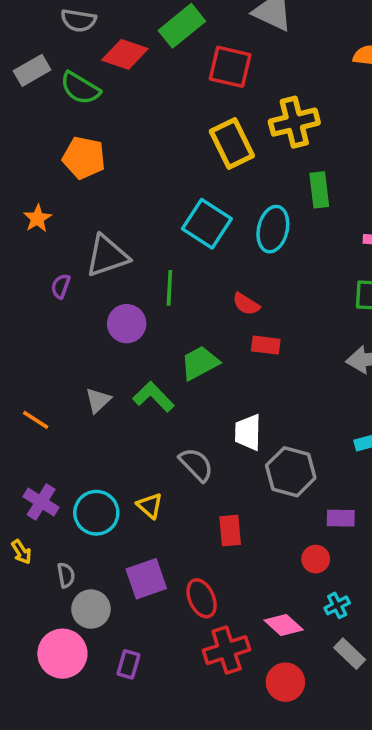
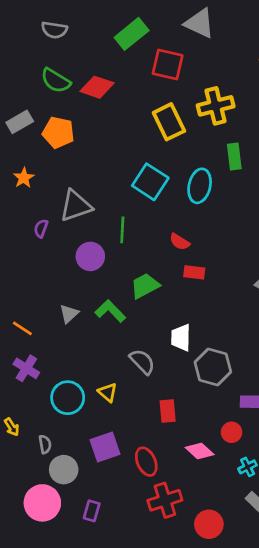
red diamond: (125, 54) -> (97, 87), moved
gray rectangle: (32, 70) -> (20, 122), moved
purple cross: (41, 502) -> (26, 368), moved
pink diamond: (284, 625) -> (200, 451), moved

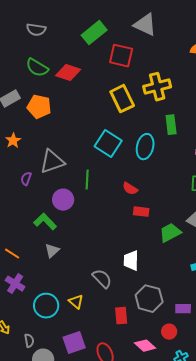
green trapezoid: (145, 286) -> (170, 233), moved
green L-shape: (110, 311) -> (45, 222), moved
gray triangle: (69, 314) -> (52, 251), moved
gray hexagon: (213, 367) -> (149, 299), moved

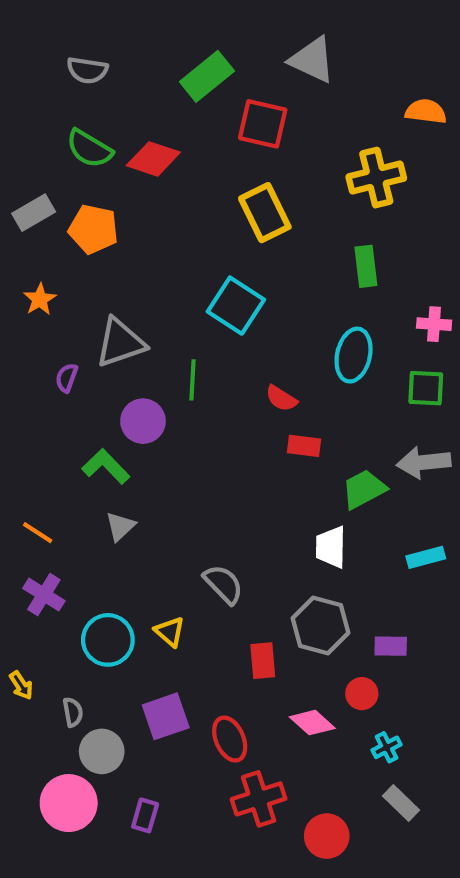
yellow cross: (157, 87) -> (376, 178), moved
cyan ellipse: (145, 147) -> (354, 355), moved
white trapezoid: (131, 261) -> (331, 547), moved

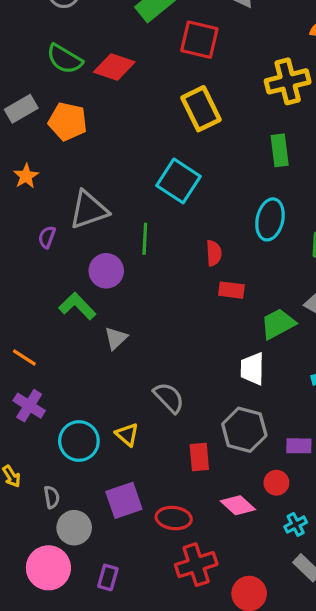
red semicircle: (281, 398) -> (214, 253), turned -125
gray triangle: (120, 526) -> (116, 338), moved
red ellipse: (230, 739) -> (174, 518), turned -60

